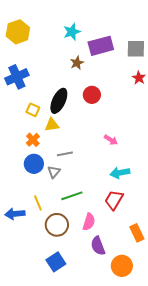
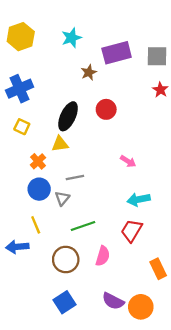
cyan star: (72, 32) -> (71, 38), moved
yellow square: (33, 110) -> (22, 127), moved
yellow line: (38, 203) -> (36, 225), moved
purple semicircle: (98, 246) -> (113, 301), moved, turned -42

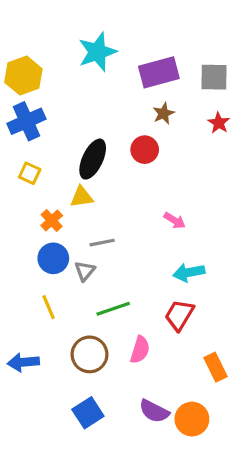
yellow hexagon: (21, 37) -> (23, 76), moved
cyan star: (71, 38) -> (97, 52), size x1.4
brown star: (89, 72) -> (164, 113), moved
blue arrow: (17, 247) -> (23, 362), moved

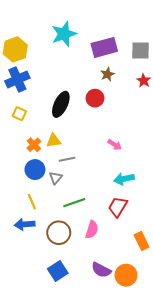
yellow triangle: (82, 197) -> (54, 141), moved
blue arrow: (23, 362) -> (25, 224), moved

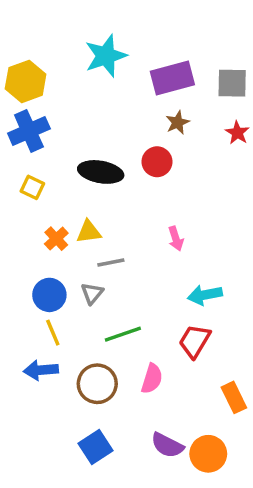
black ellipse: (61, 104) -> (101, 172), turned 75
pink arrow: (115, 145) -> (176, 239), moved, turned 40
blue circle: (35, 170) -> (49, 295), moved

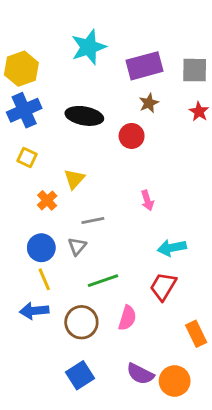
black ellipse: (101, 172) -> (84, 116), moved
yellow triangle: (89, 232) -> (74, 179), moved, turned -40

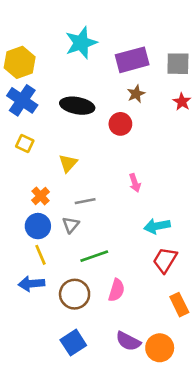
blue cross: (24, 110) -> (22, 100), turned -32
orange cross: (47, 200) -> (41, 196), moved
red trapezoid: (163, 286) -> (165, 260), moved

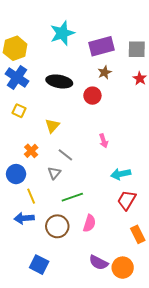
gray line: (85, 201) -> (65, 155), turned 49
blue circle: (38, 226) -> (16, 174), moved
blue square: (73, 343) -> (39, 265), moved, turned -30

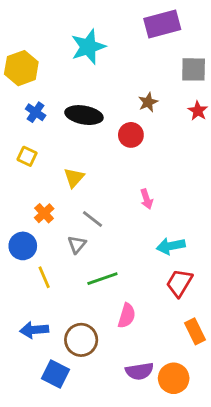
purple rectangle: (102, 46) -> (162, 24), moved
blue cross: (17, 77) -> (36, 112), moved, size x0.6
blue arrow: (24, 218) -> (34, 330), moved
brown circle: (57, 226) -> (81, 340), moved
purple semicircle: (99, 263) -> (139, 371), turned -36

